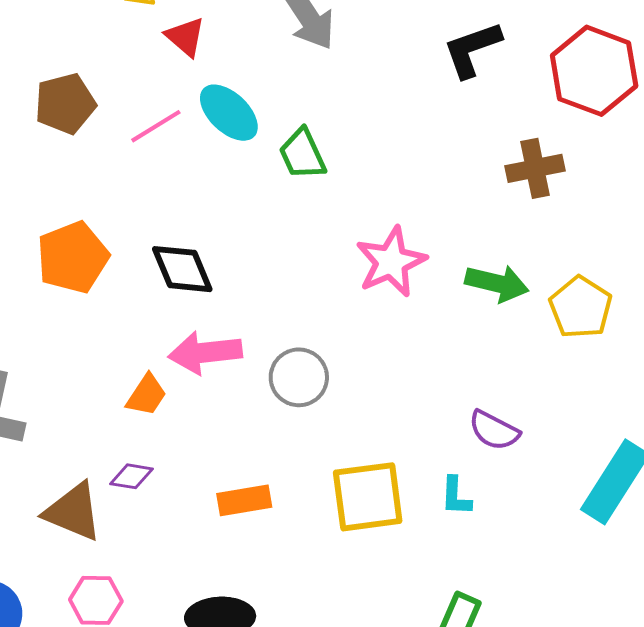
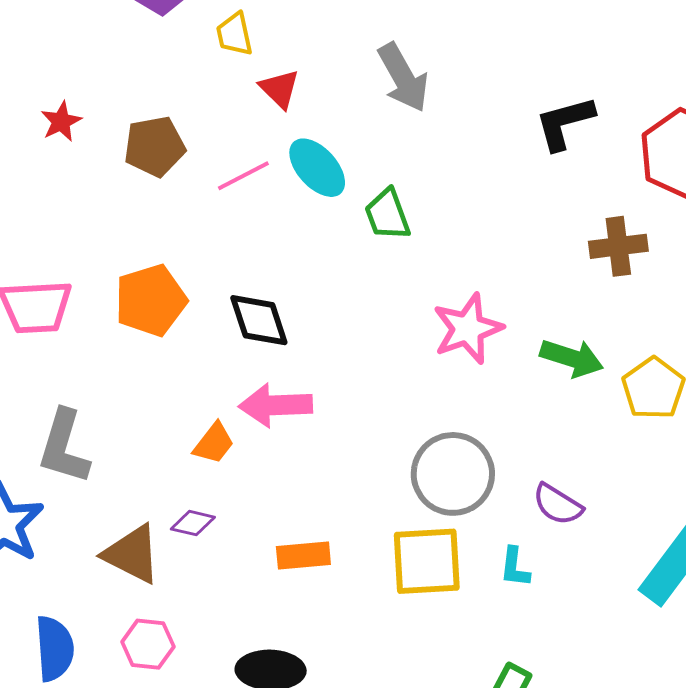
gray circle: (299, 377) -> (453, 474), moved, size x1.4

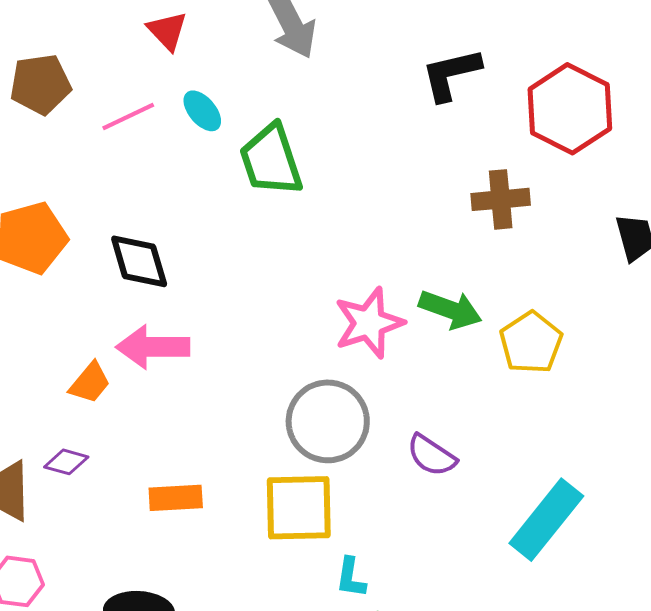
cyan ellipse: (317, 168) -> (202, 111), size x0.7
green trapezoid: (387, 215) -> (271, 160), size x1.4
pink star: (468, 329) -> (369, 323), moved
cyan L-shape: (515, 567) -> (351, 578), moved

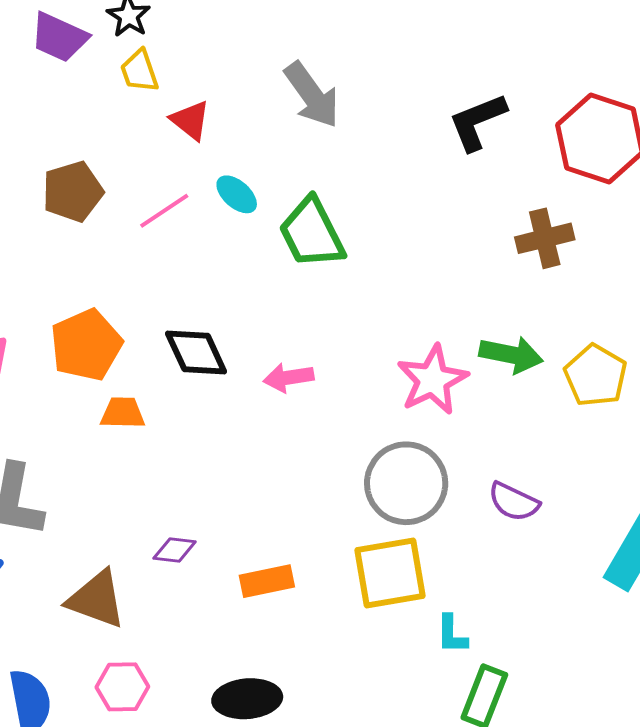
pink arrow: (153, 347) -> (288, 378), moved, size x0.7
orange trapezoid: (90, 383) -> (123, 413), moved, turned -120
purple diamond: (66, 462) -> (175, 550), moved

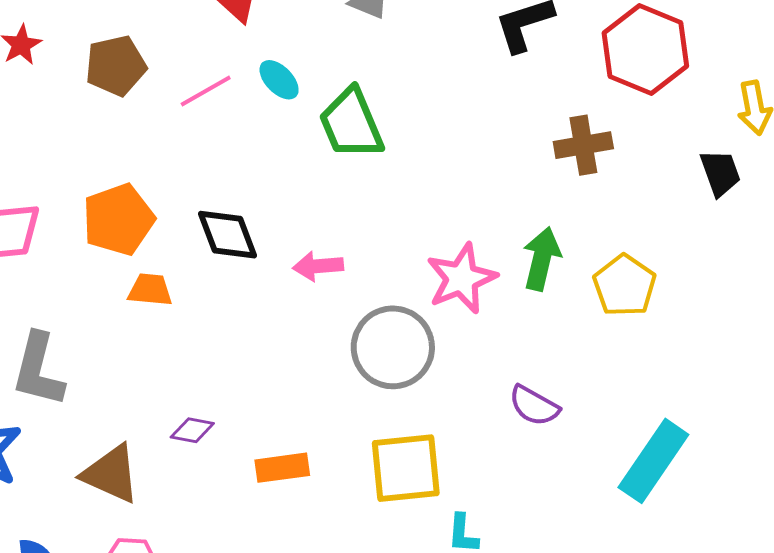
green arrow: (511, 355) -> (542, 259), turned -92
gray circle: (406, 483) -> (393, 347), moved

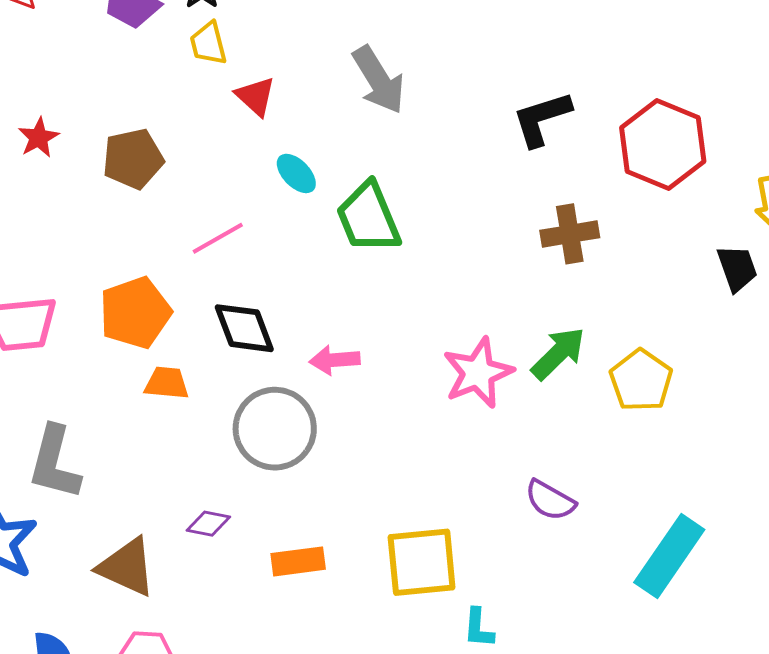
pink line: (206, 91) -> (218, 238), moved
brown cross: (583, 145) -> (570, 234), moved
green arrow: (542, 259) -> (558, 353), turned 32
gray circle: (393, 347) -> (275, 429), moved

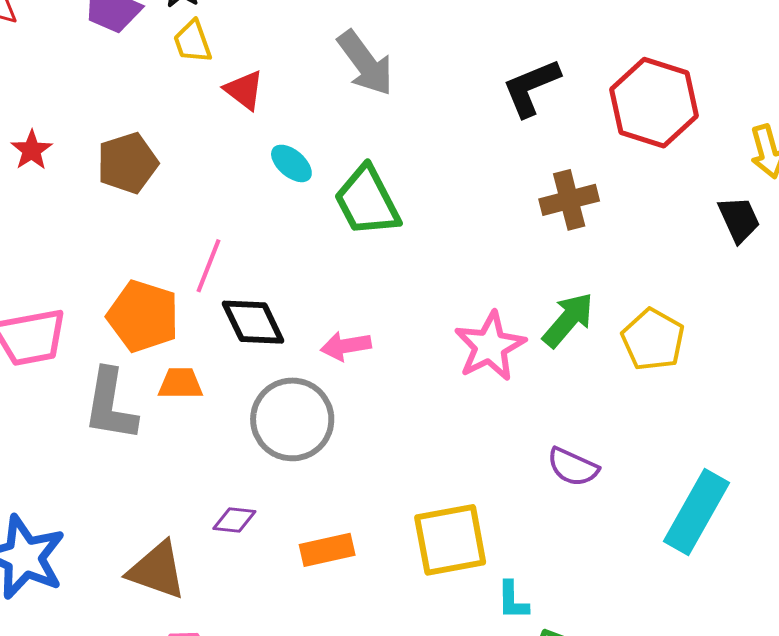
pink line: (218, 238) -> (209, 266), moved, turned -34
orange pentagon: (135, 313) -> (143, 316), turned -30
gray L-shape: (54, 463) -> (110, 405), moved

